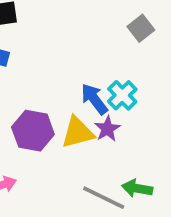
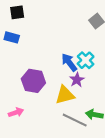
yellow triangle: (78, 132) -> (65, 95), moved

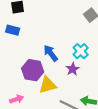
blue arrow: (69, 62) -> (51, 53), moved
yellow triangle: (65, 95) -> (48, 85), moved

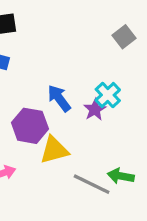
purple star: (73, 69) -> (95, 110), moved

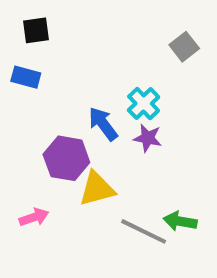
cyan cross: (108, 95) -> (144, 104), moved
purple star: (95, 110) -> (148, 138), turned -30

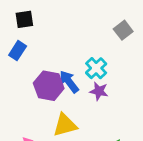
blue rectangle: (26, 77) -> (18, 51), turned -72
purple hexagon: (66, 158) -> (49, 86), moved

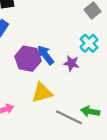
cyan cross: (96, 68) -> (89, 43), moved

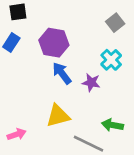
purple hexagon: (28, 59) -> (54, 43), moved
green arrow: (90, 111) -> (112, 125), moved

